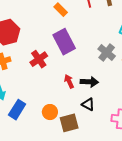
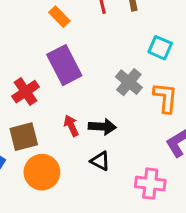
orange circle: (50, 112) -> (42, 172), size x1.5
brown square: (69, 123) -> (24, 137), moved

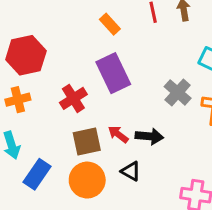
red arrow: (71, 126) -> (118, 134), turned -30
brown square: (24, 137) -> (87, 141), moved
black triangle: (100, 161) -> (131, 171), moved

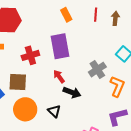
red arrow: (118, 134) -> (59, 76), moved
brown square: (87, 141) -> (18, 82), moved

